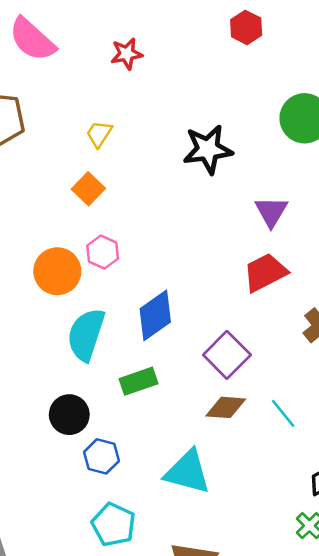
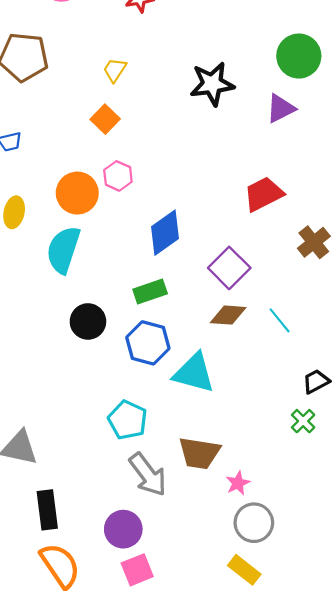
purple triangle: (271, 211) -> (281, 108), moved, turned 32
cyan semicircle: (86, 335) -> (63, 250), moved
blue hexagon: (102, 456) -> (148, 343), moved, size x1.4

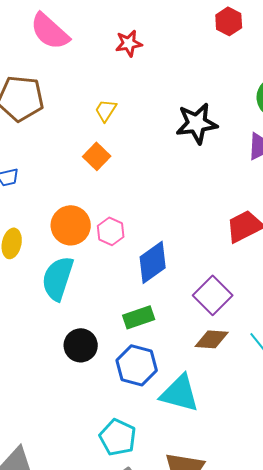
pink hexagon: (118, 176) -> (111, 231), moved

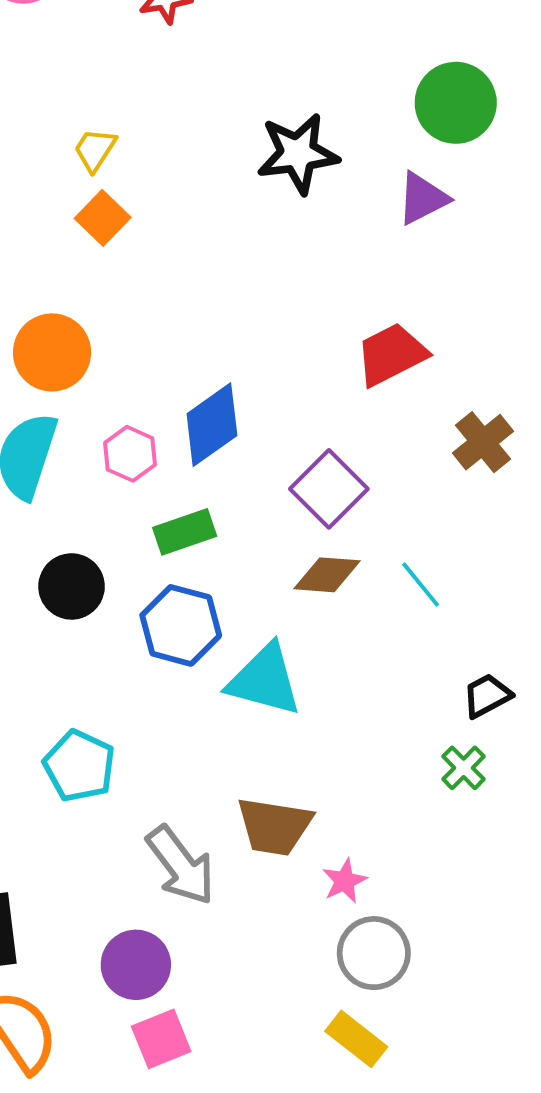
yellow trapezoid: (106, 110) -> (95, 150), moved
pink hexagon: (111, 231) -> (130, 454), moved
cyan pentagon: (118, 437) -> (79, 766), moved

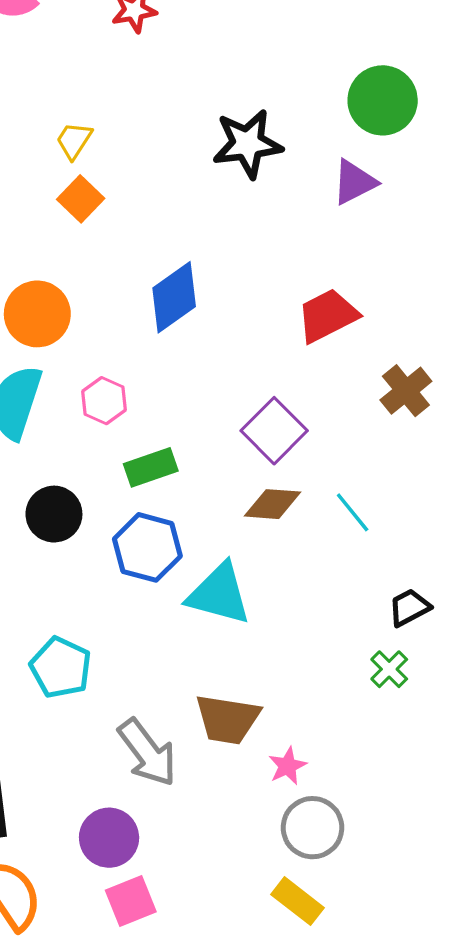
blue diamond: (212, 425) -> (174, 297), moved

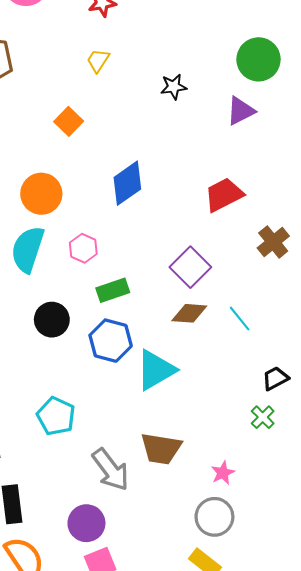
yellow trapezoid: (74, 140) -> (98, 60), moved
black star: (247, 144) -> (174, 87), size x0.6
cyan triangle: (219, 594) -> (156, 370), turned -45
pink star: (287, 766) -> (223, 473), moved

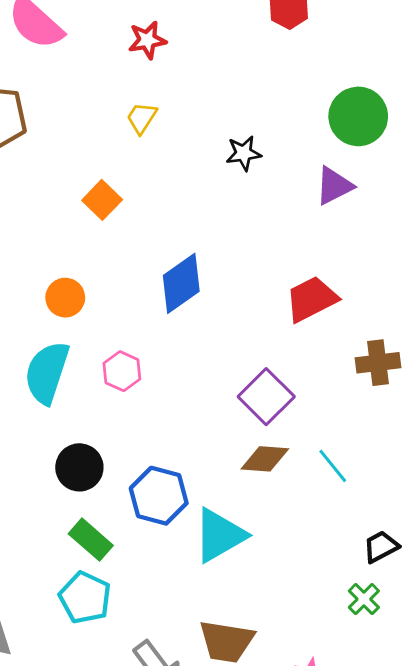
orange circle: (41, 194) -> (65, 298), size x0.7
brown cross: (273, 242) -> (378, 363), turned 32
green rectangle: (113, 290) -> (91, 540), moved, turned 60

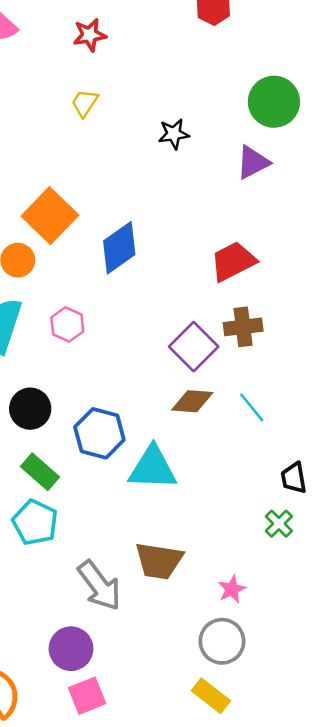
orange square: (102, 200) -> (50, 216), moved, size x1.6
brown cross: (378, 363) -> (243, 327), moved
cyan triangle: (220, 535) -> (153, 468), turned 32
black trapezoid: (381, 547) -> (294, 478), turned -72

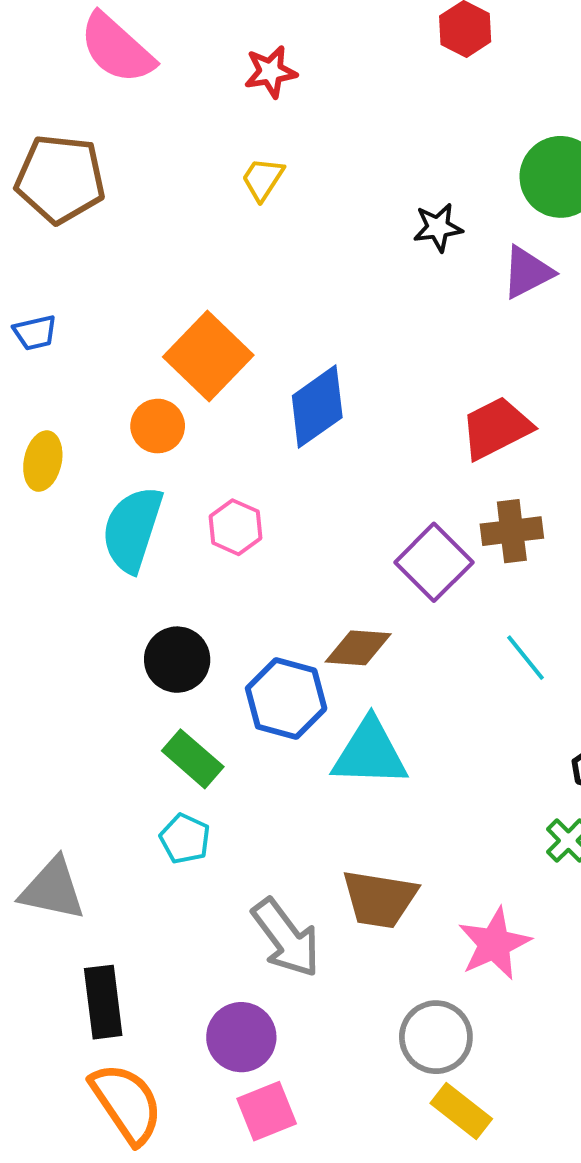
black star: (174, 134) -> (438, 228), moved
brown diamond: (192, 401) -> (358, 648), moved
cyan pentagon: (35, 522) -> (185, 839), size x0.7
pink star: (232, 589) -> (494, 944), size x1.6
gray circle: (222, 641) -> (436, 1037), moved

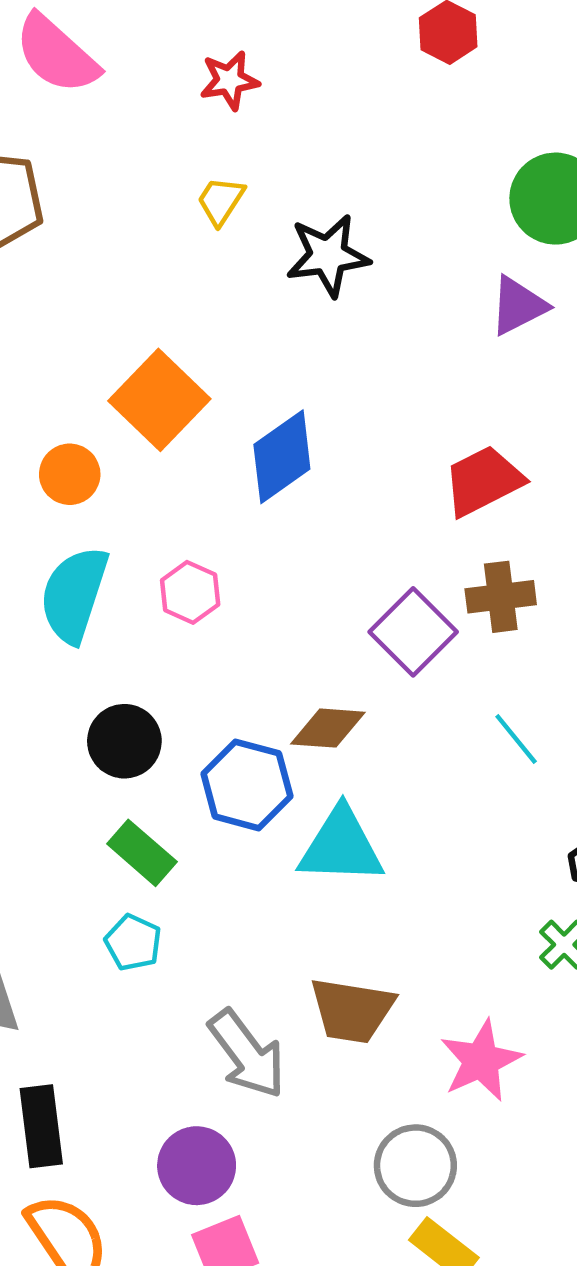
black star: (438, 228) -> (328, 255), moved, size x1.5
orange circle: (158, 426) -> (70, 474), moved

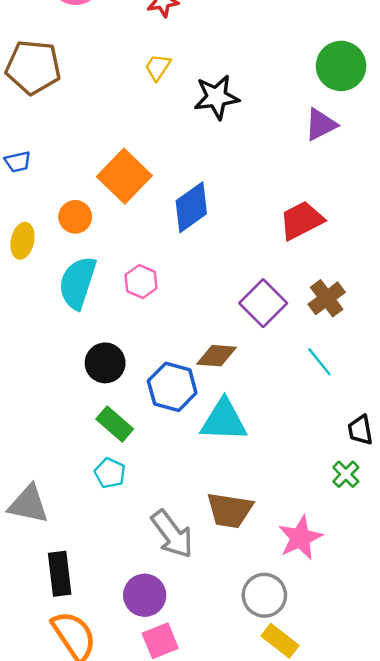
brown cross: (501, 597) -> (327, 298), moved, turned -30

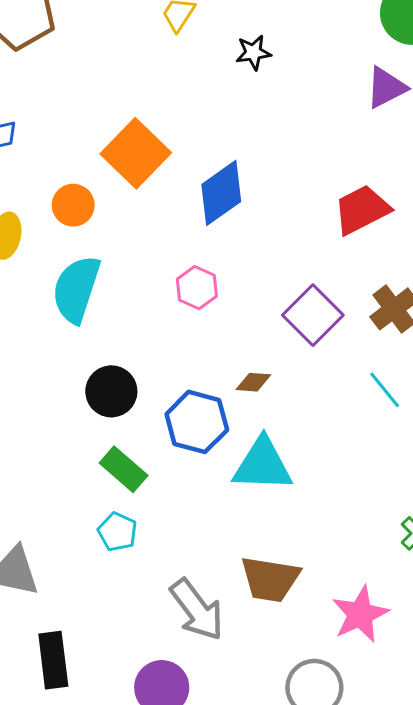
black star: (216, 97) -> (253, 52), size x0.6
pink hexagon: (141, 281) -> (197, 288), moved
brown diamond: (216, 356) -> (253, 382), size x0.7

